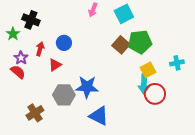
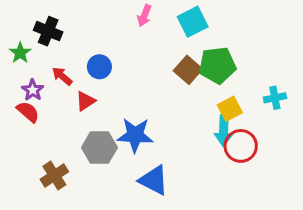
red arrow: (40, 49) -> (62, 76), turned -64

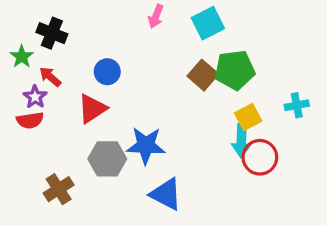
red arrow: (62, 76) -> (50, 77), moved
red triangle: (85, 101) -> (92, 109), size x1.4
red semicircle: (28, 112) -> (30, 120), turned 130

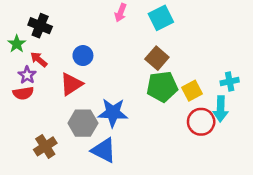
green pentagon: (235, 70) -> (162, 87), moved
cyan arrow: (241, 140) -> (221, 109), moved
blue triangle: (166, 194) -> (104, 150), moved

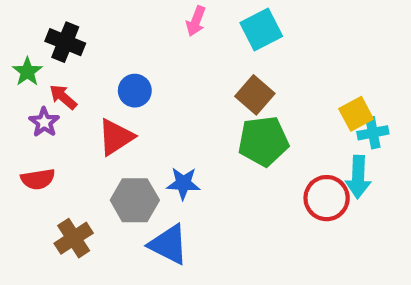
yellow square: (192, 91) -> (356, 114), moved
red semicircle: (23, 93) -> (38, 179), moved
blue star: (113, 113) -> (183, 183), size x0.7

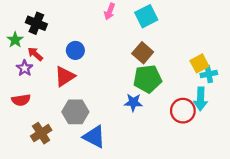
blue star: (183, 183) -> (133, 102), moved

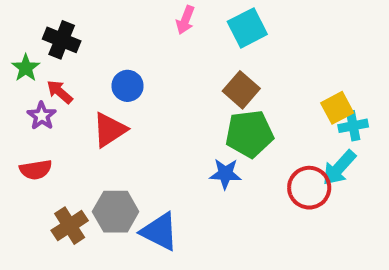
cyan arrow: (201, 99) -> (339, 168), turned 40
gray hexagon: (75, 112) -> (116, 212), moved

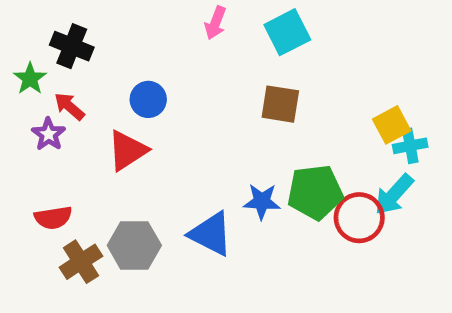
brown square: (241, 90) -> (280, 104), turned -32
green pentagon: (249, 134) -> (315, 192), moved
red semicircle: (36, 170) -> (53, 218), moved
blue triangle: (159, 232) -> (211, 234), moved

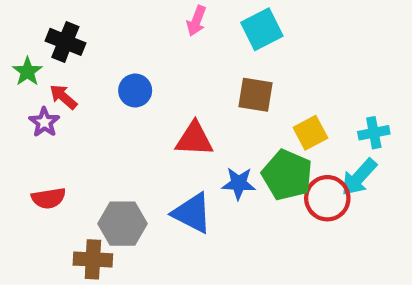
yellow square: (392, 125) -> (310, 133), moved
red triangle: (127, 150) -> (194, 139), moved, turned 36
green pentagon: (315, 192) -> (287, 175), turned 30
brown cross: (81, 262) -> (93, 259), moved, turned 36

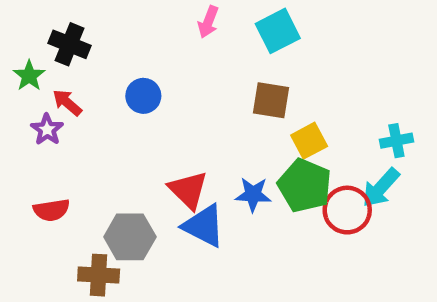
yellow square: (310, 133) -> (309, 141), moved
red triangle: (194, 139) -> (188, 190), moved, turned 42

